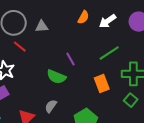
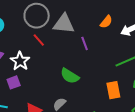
gray triangle: (42, 26) -> (64, 24), size x1.6
purple line: (70, 59) -> (85, 43), moved

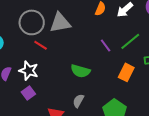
purple line: (85, 43) -> (106, 45), moved
orange rectangle: (113, 90) -> (126, 72), turned 54

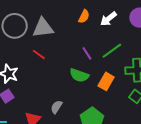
red line: (41, 45) -> (39, 54), moved
green semicircle: (80, 71) -> (79, 75), moved

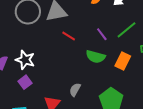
red line: (39, 54) -> (69, 36), moved

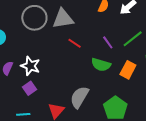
gray semicircle: (75, 90) -> (79, 97), size x1.6

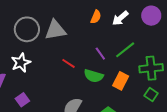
red line: (75, 43) -> (68, 63), moved
white star: (30, 66) -> (21, 63), moved, turned 30

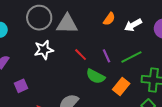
white star: (21, 63) -> (44, 50), moved
red line: (68, 63) -> (81, 55), moved

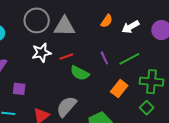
red line: (81, 55) -> (66, 57), moved, turned -64
green semicircle: (96, 76) -> (80, 73), moved
purple square: (21, 86) -> (19, 89), turned 32

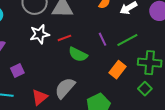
purple square: (19, 89) -> (17, 71), turned -32

